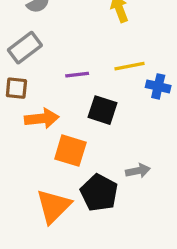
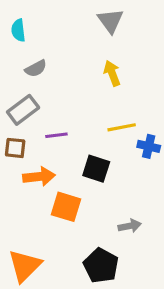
purple line: (77, 75) -> (56, 135), moved
black pentagon: (99, 193) -> (101, 266), moved
orange triangle: (54, 206) -> (25, 266), moved

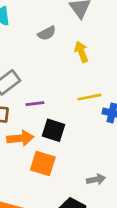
gray semicircle: (36, 68) -> (47, 33), moved
black square: (96, 169) -> (53, 130), moved

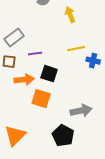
gray arrow: (96, 179) -> (81, 111), size x1.5

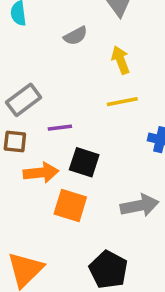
yellow line: (76, 49) -> (122, 102), moved
gray arrow: (81, 111) -> (140, 206), moved

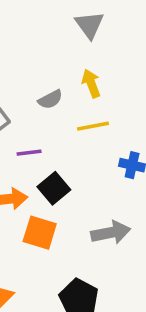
gray semicircle: (76, 36) -> (50, 99), moved
black square: (84, 162) -> (54, 188), turned 32

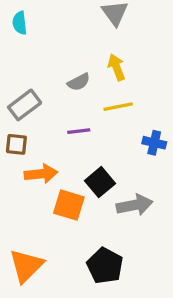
purple line: (29, 153) -> (79, 131), moved
black square: (54, 188) -> (100, 182), moved

